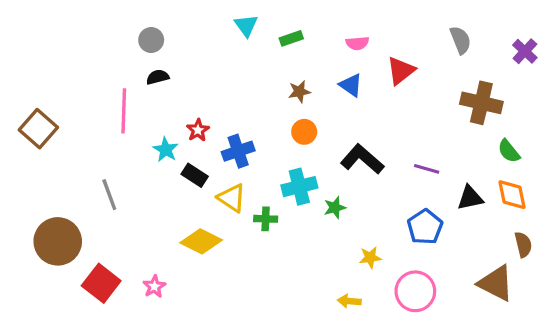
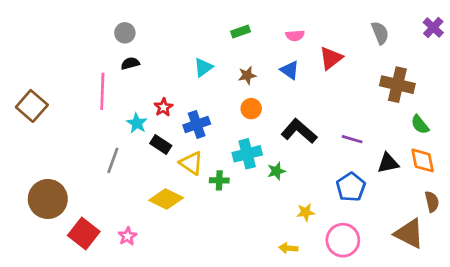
cyan triangle: (246, 26) -> (203, 67), moved, turned 30
purple cross: (525, 51) -> (433, 28), moved
gray line: (109, 195) -> (113, 160), moved, turned 40

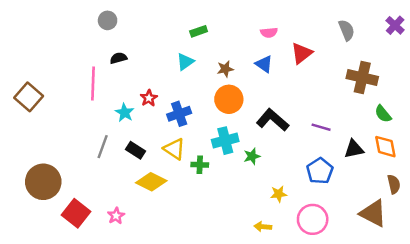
green rectangle: (241, 32) -> (199, 31), moved
gray circle: (125, 33) -> (108, 20), moved
orange circle: (251, 109) -> (229, 99), size x1.5
black rectangle: (161, 144) -> (135, 150), moved

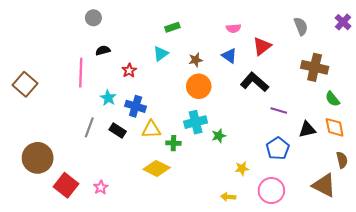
red star: (149, 98) -> (129, 70), moved
blue cross: (179, 114) -> (136, 106), moved, turned 36
black L-shape: (273, 120) -> (255, 82), moved
yellow triangle: (174, 149) -> (151, 129), turned -36
yellow diamond: (151, 182) -> (157, 168), moved

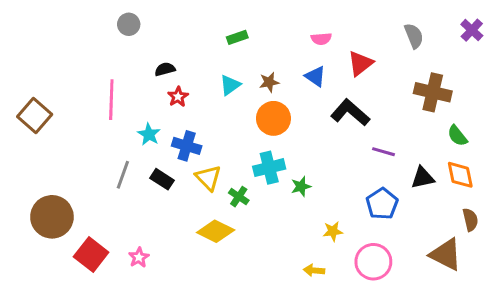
black semicircle: (103, 50) -> (165, 69), moved
cyan triangle: (161, 54) -> (230, 85), moved
yellow triangle: (151, 129) -> (208, 178), turned 48
green cross: (173, 143) -> (239, 197), turned 32

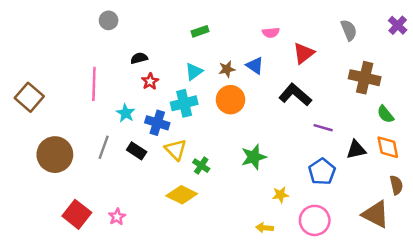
blue triangle: (315, 76) -> (255, 66), moved
cyan cross: (269, 168) -> (184, 103), moved
green star: (301, 186) -> (254, 157), size x1.5
brown circle: (52, 217) -> (55, 155), moved

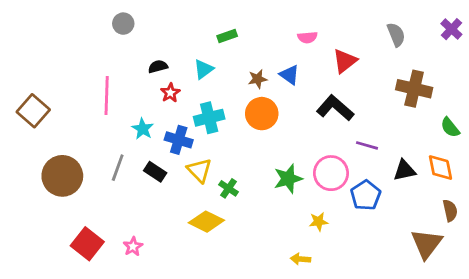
cyan triangle: (194, 72) -> (204, 69), moved
green semicircle: (385, 114) -> (450, 127), moved
brown triangle: (376, 214) -> (427, 244), turned 40
pink circle: (315, 220) -> (331, 173), moved

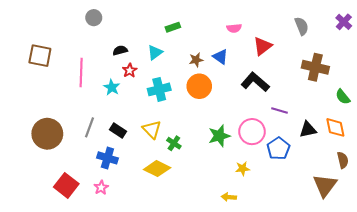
brown square: (33, 111) -> (40, 56), moved, turned -30
cyan star: (143, 129) -> (112, 87), moved
blue cross: (179, 140) -> (107, 158), moved

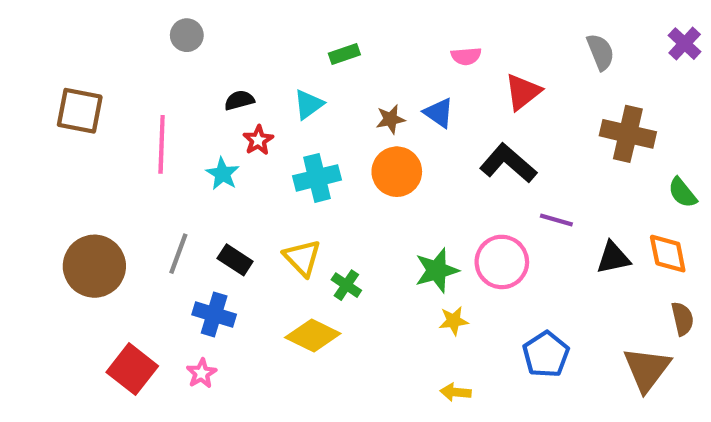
blue pentagon: (278, 148) -> (546, 354), moved
yellow star: (243, 169) -> (454, 321), moved

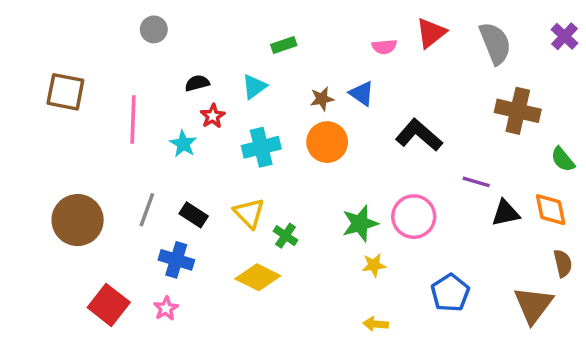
gray semicircle: (601, 52) -> (495, 43), size x1.4
red triangle: (523, 92) -> (431, 33), moved
purple line: (556, 220) -> (476, 182), moved

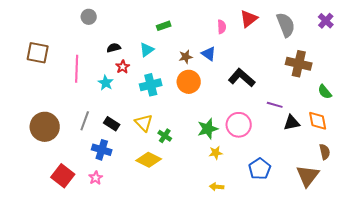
pink semicircle: (384, 47) -> (222, 27), turned -88

